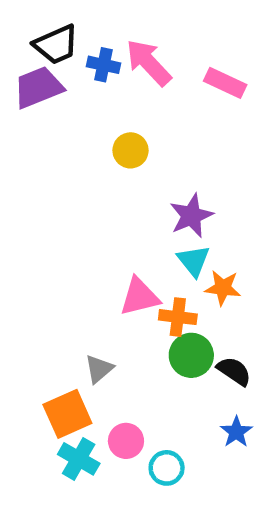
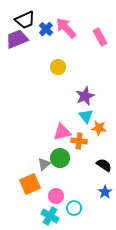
blue cross: (103, 65) -> (46, 29), turned 32
pink rectangle: (225, 83) -> (100, 37), turned 36
green circle: (191, 355) -> (60, 158), moved
cyan cross: (79, 459) -> (50, 216), moved

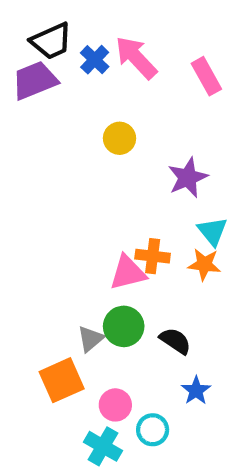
purple star: (85, 96) -> (188, 178), moved
cyan triangle: (86, 116) -> (213, 231), moved
orange cross: (79, 141) -> (153, 256), moved
black semicircle: (104, 165) -> (175, 341), moved
blue star: (105, 192) -> (196, 390), moved

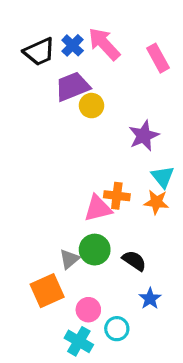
black trapezoid: (51, 41) -> (39, 52), moved
purple trapezoid: (35, 80) -> (73, 87), moved

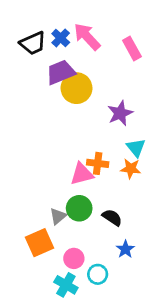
yellow circle: (92, 106) -> (76, 88), size x1.5

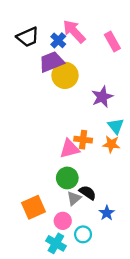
blue cross: (61, 38) -> (58, 40), moved
gray triangle: (58, 216) -> (74, 198), moved
black semicircle: (112, 218) -> (88, 193), moved

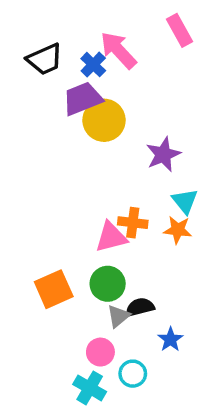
pink rectangle: (112, 42) -> (179, 30), moved
black semicircle: (88, 193) -> (140, 307), turned -48
orange square: (33, 207) -> (54, 289), moved

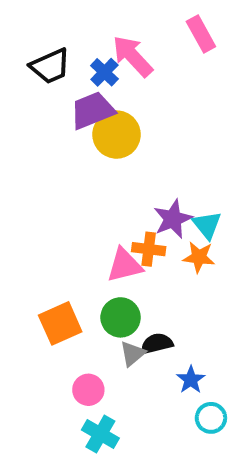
purple star: (163, 154) -> (173, 219), moved
pink circle: (100, 352) -> (88, 390), moved
cyan circle: (133, 374) -> (211, 418), moved

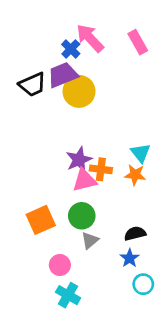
pink rectangle: (201, 34) -> (138, 42), moved
black trapezoid: (50, 66) -> (33, 85), moved
purple star: (173, 219) -> (79, 160), moved
black semicircle: (157, 344) -> (135, 234), moved

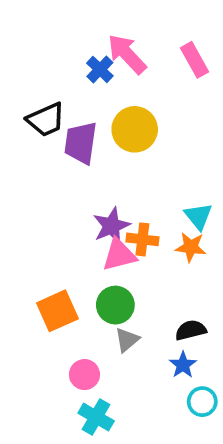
purple trapezoid: (63, 75) -> (81, 143), moved, turned -60
yellow circle: (79, 91) -> (135, 129), moved

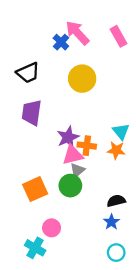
purple trapezoid: (81, 143) -> (32, 113), moved
gray triangle: (127, 340) -> (77, 170), moved
cyan circle: (202, 402) -> (116, 253), moved
cyan cross: (96, 417) -> (35, 248), moved

